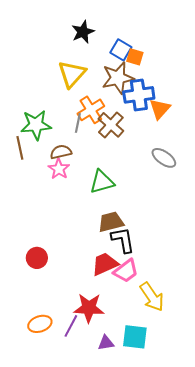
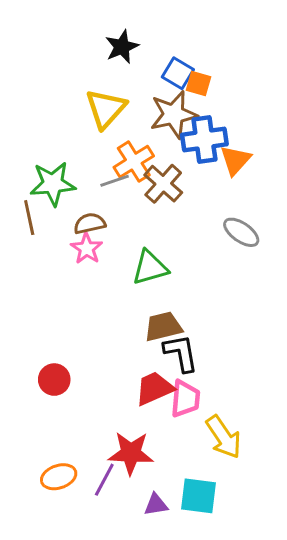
gray line: (78, 123) -> (115, 181), turned 60
pink trapezoid: (126, 271) -> (185, 399), turned -48

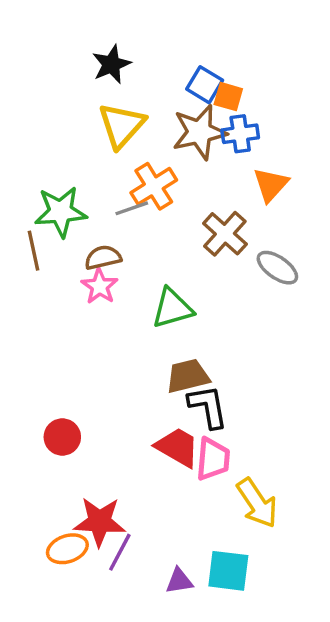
black star: (122, 47) -> (111, 64), moved
blue cross: (204, 140) -> (240, 134), moved, size x0.7
brown cross: (163, 184) -> (225, 234), moved
red trapezoid: (154, 388) -> (177, 447), turned 54
red star: (131, 453) -> (100, 522), moved

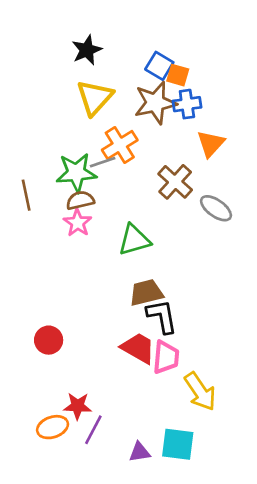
green star: (61, 212) -> (76, 173), moved
red star: (100, 522) -> (78, 406), size x0.7

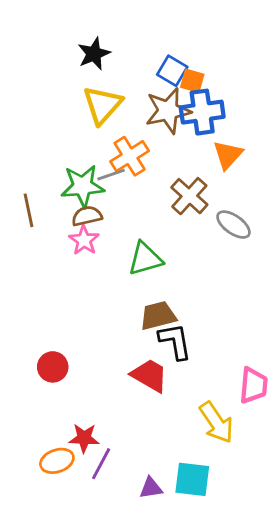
blue cross: (187, 104) -> (202, 112), size x1.4
pink trapezoid: (166, 357) -> (253, 385), moved

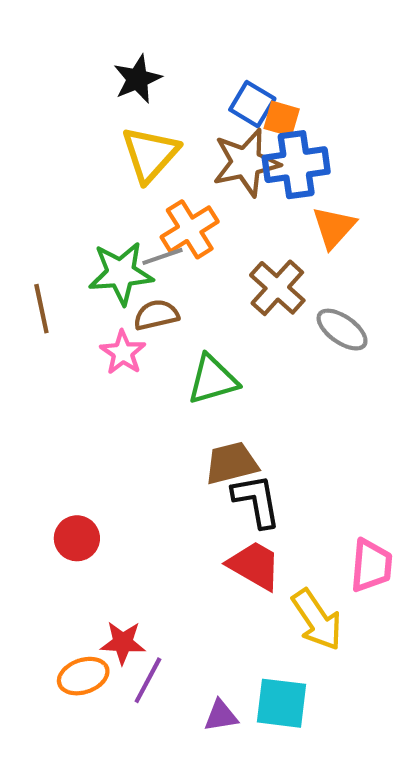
brown semicircle: (87, 216) -> (156, 315), moved
red trapezoid: (149, 375) -> (254, 565), moved

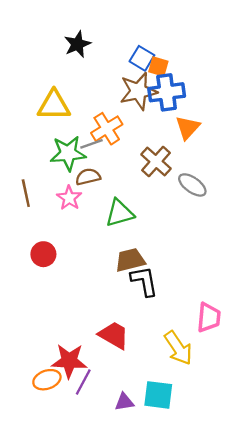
yellow triangle: (150, 154) -> (54, 105), moved, turned 48
brown line: (41, 309) -> (26, 193), moved
red circle: (77, 538) -> (43, 254), moved
red trapezoid: (254, 565) -> (114, 335), moved
red star: (123, 643) -> (69, 361), size x1.4

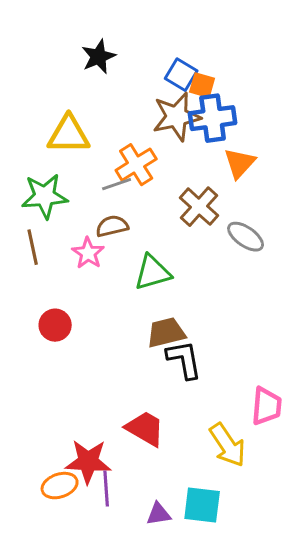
green star: (68, 153) -> (45, 196), moved
purple line: (83, 382) -> (106, 489), turned -32

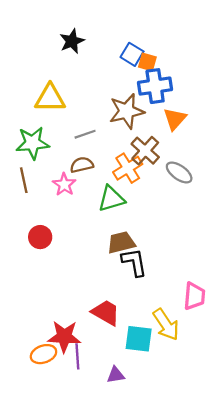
brown star: (177, 117) -> (127, 111), moved
orange cross: (136, 165) -> (128, 168), moved
cyan square: (202, 505) -> (139, 339), moved

